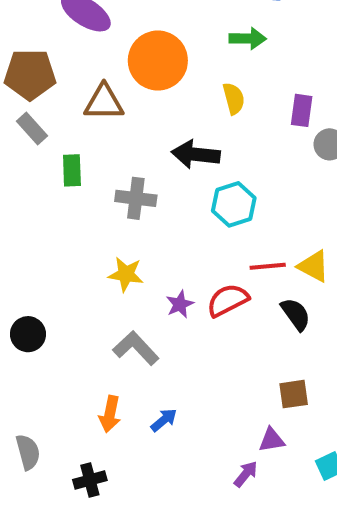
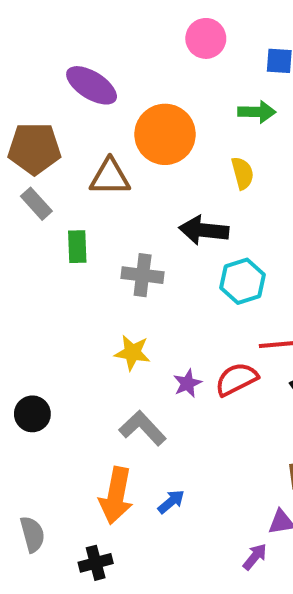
orange arrow: (110, 414) -> (116, 496), size x1.5

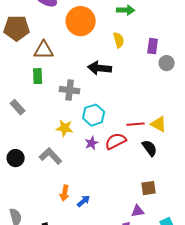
brown triangle: (110, 177) -> (44, 50), moved
gray rectangle: (36, 204) -> (18, 107), moved
cyan hexagon: (243, 281) -> (94, 115), moved
gray L-shape: (143, 428) -> (51, 156), moved
orange arrow: (116, 496) -> (65, 193), moved, size x0.6

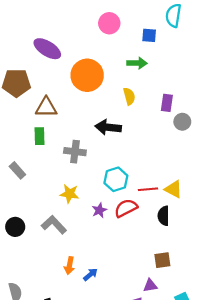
cyan hexagon: (94, 115) -> (116, 179), moved
black semicircle: (150, 148) -> (163, 216), turned -144

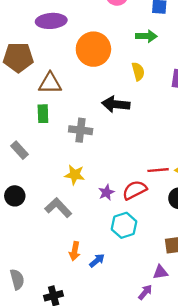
purple ellipse: (47, 49) -> (51, 21), turned -36
cyan hexagon: (116, 179) -> (124, 225), moved
black circle: (15, 227) -> (15, 196), moved

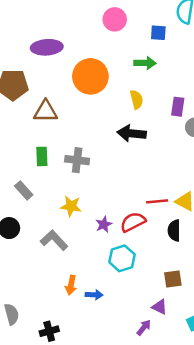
black arrow: (116, 104) -> (132, 133), moved
green rectangle: (43, 114) -> (42, 156), moved
gray rectangle: (19, 150) -> (24, 190), moved
blue arrow: (97, 261) -> (94, 295), turned 42
purple triangle: (160, 272) -> (160, 307), turned 35

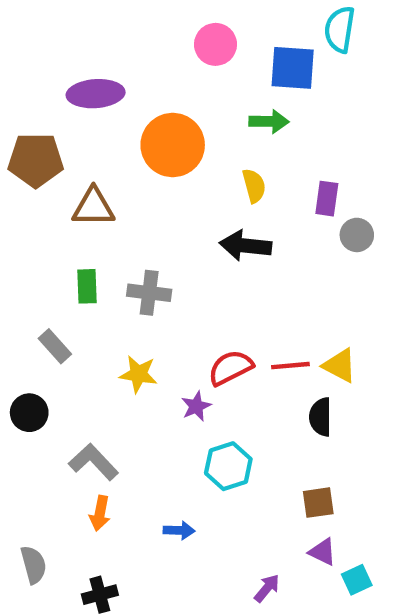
blue square: (158, 33) -> (293, 68), size x1.6
red semicircle: (133, 222) -> (230, 368), moved
gray L-shape: (54, 240) -> (93, 462), moved
orange arrow: (71, 285) -> (100, 513), moved
purple triangle: (160, 307) -> (323, 552), moved

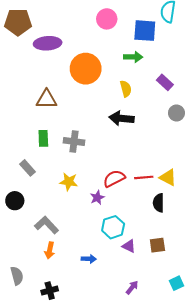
brown pentagon: (36, 160) -> (18, 22), moved
purple rectangle: (327, 199) -> (165, 82), moved, turned -56
purple triangle: (323, 552) -> (129, 246), moved

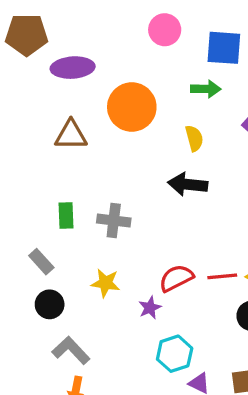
brown triangle: (47, 99) -> (71, 135), moved
black circle: (15, 201) -> (50, 304), moved

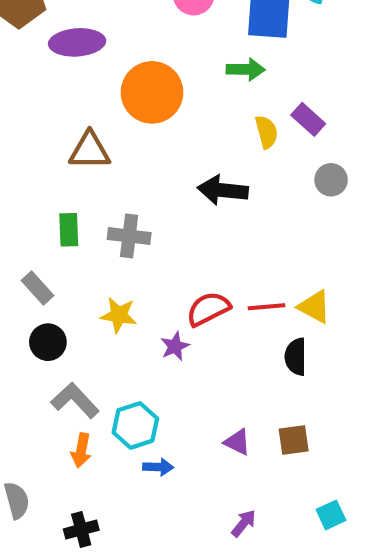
brown triangle: (71, 135) -> (90, 151), moved
yellow semicircle: (194, 138) -> (266, 132), moved
cyan hexagon: (175, 354) -> (135, 425), moved

